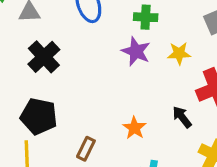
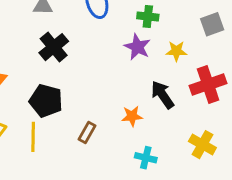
black arrow: (182, 117) -> (162, 95), moved, size x1.4
orange star: (134, 128) -> (132, 116), turned 30

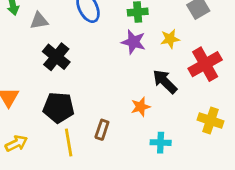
yellow line: (33, 137) -> (69, 142), moved

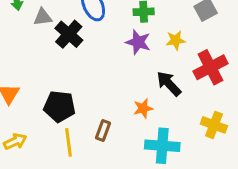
black cross: (56, 57) -> (69, 34), moved
cyan cross: (161, 143) -> (162, 146), size x1.6

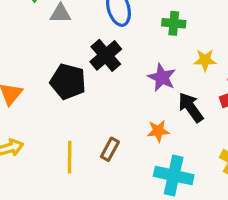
black cross: (69, 34) -> (106, 55), moved
purple star: (138, 42) -> (162, 77), moved
black pentagon: (59, 106) -> (68, 82), moved

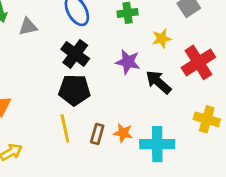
black pentagon: (68, 82) -> (74, 90), moved
orange star: (158, 131) -> (123, 133), moved, turned 30
yellow line: (70, 157) -> (65, 128), moved

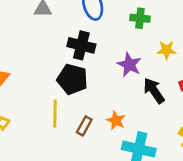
black cross: (75, 54) -> (81, 45), turned -36
orange star: (123, 133) -> (116, 120), moved

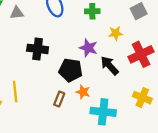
black cross: (81, 45) -> (38, 49), moved
black pentagon: (72, 79) -> (71, 70), moved
yellow line: (55, 113) -> (15, 92), moved

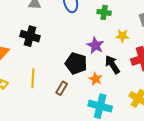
black cross: (38, 49) -> (30, 36), moved
yellow line: (15, 92) -> (33, 78), moved
orange star: (83, 92) -> (96, 79), moved

